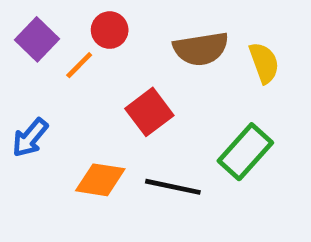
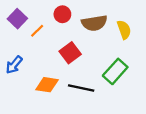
red circle: (110, 30) -> (62, 14), moved

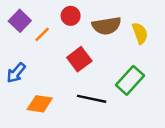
orange diamond: (47, 85) -> (40, 104), moved

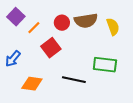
red circle: (71, 16) -> (62, 23), moved
red square: (79, 59) -> (51, 48), moved
green rectangle: (130, 80) -> (105, 65), turned 55

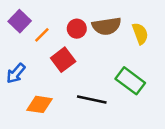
green rectangle: (105, 65) -> (130, 81), turned 30

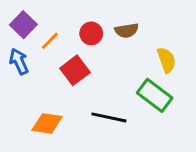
brown semicircle: (107, 26) -> (127, 30), size x0.7
yellow semicircle: (140, 34) -> (166, 60), moved
blue arrow: (16, 73) -> (19, 61), moved, turned 115

